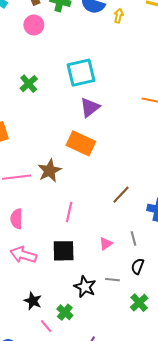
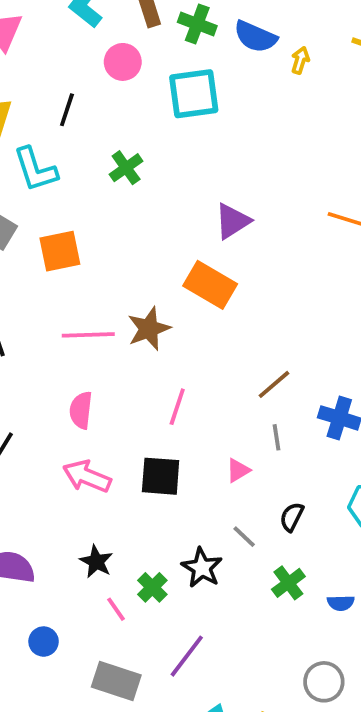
pink circle: (34, 25) -> (123, 62), moved
cyan square: (81, 73) -> (194, 94), moved
gray line: (133, 239) -> (277, 437), moved
gray line: (112, 280) -> (244, 537), turned 32
black star: (85, 287) -> (202, 568), moved

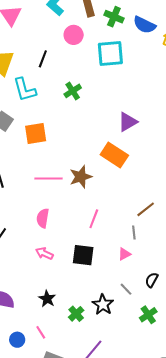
gray line: (277, 437) -> (134, 233), moved
pink arrow: (87, 476) -> (44, 253), size x0.7
pink line: (116, 609) -> (41, 332), moved

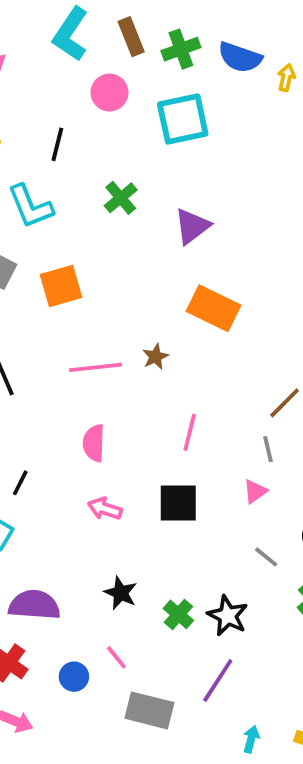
green cross: (114, 17) -> (181, 49), turned -36
purple triangle: (128, 122) -> (192, 226), moved
brown star: (81, 177) -> (155, 357), size x0.6
black star: (103, 305) -> (228, 616), moved

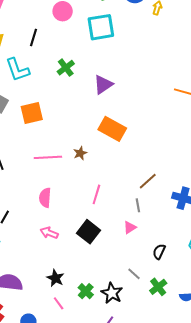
black square: (178, 503) -> (89, 232), turned 35
gray line: (266, 557) -> (134, 274), moved
pink line: (116, 657) -> (59, 303), moved

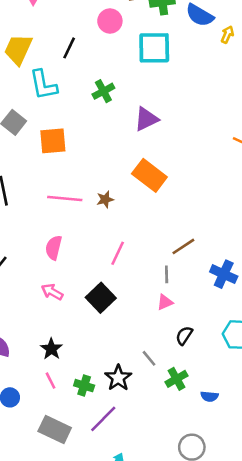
pink triangle: (130, 228) -> (165, 302), moved
green cross: (86, 291) -> (84, 386), moved, turned -35

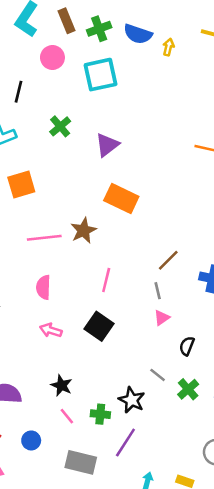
brown star: (105, 199) -> (83, 230), size x1.5

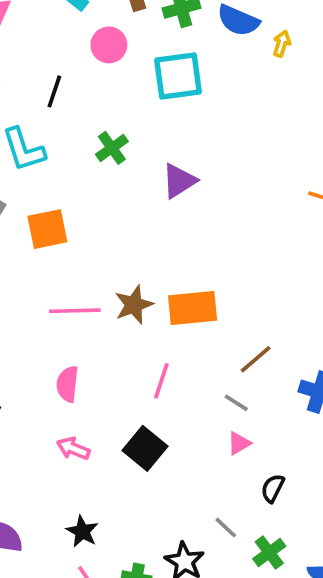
orange rectangle: (121, 199) -> (193, 308), moved, turned -36
gray line: (158, 291) -> (236, 403), turned -49

